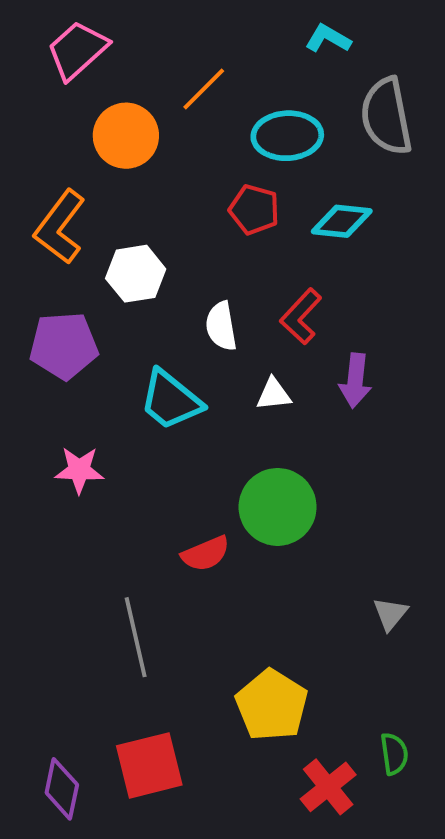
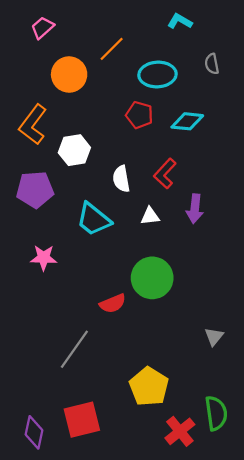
pink trapezoid: (77, 50) -> (42, 28), size x0.7
gray semicircle: (386, 116) -> (212, 64), size x0.5
gray line: (136, 637) -> (74, 349), turned 48
green semicircle: (394, 754) -> (216, 413), size x1.5

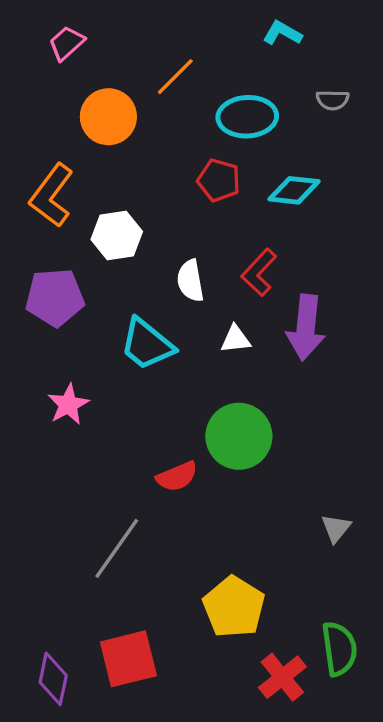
gray semicircle: (212, 64) -> (333, 100), turned -78
purple arrow: (195, 209) -> (306, 328), size x1.4
pink star: (44, 258) -> (68, 404), turned -30

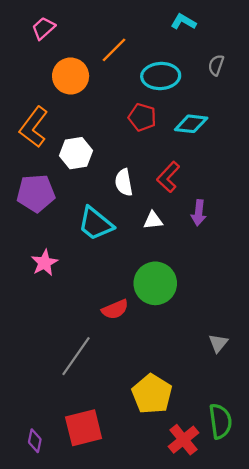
gray semicircle: (333, 100) -> (216, 65), turned 108
purple arrow: (306, 328) -> (199, 213), size x0.6
purple diamond: (53, 679) -> (35, 441), size x0.7

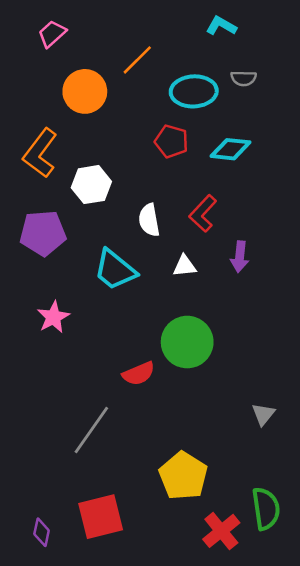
gray semicircle: (216, 65) -> (244, 78), moved, turned -108

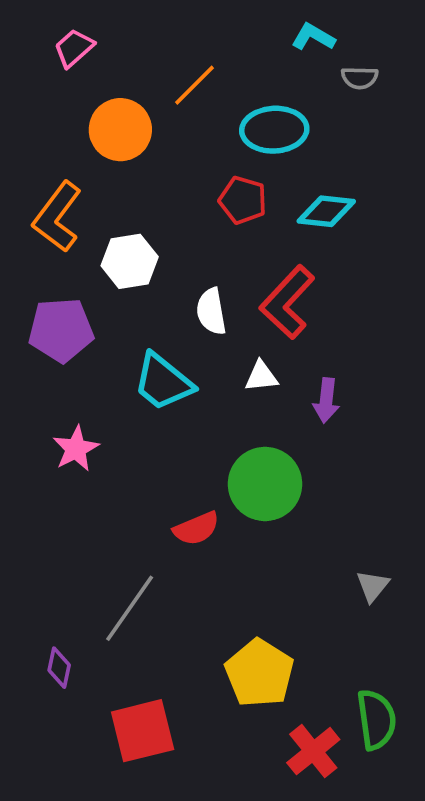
gray semicircle: (244, 78) -> (360, 78), moved
red L-shape: (203, 213) -> (287, 302), size x1.4
purple arrow: (240, 257) -> (326, 400), moved
purple diamond: (42, 532) -> (59, 668), moved

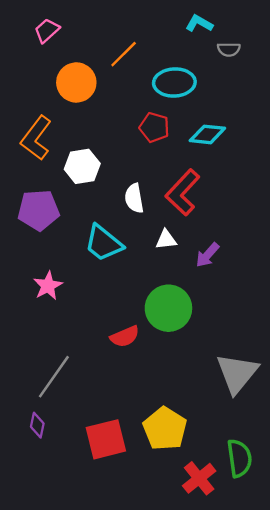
purple arrow: (326, 400) -> (207, 255), turned 36
gray triangle: (373, 586) -> (237, 373), size x2.0
gray line: (130, 608) -> (54, 377), moved
red square: (143, 731) -> (106, 439), moved

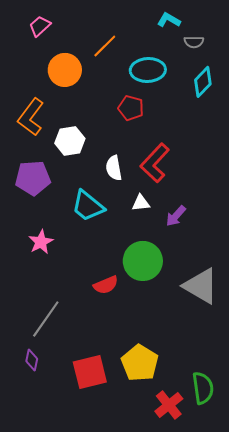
cyan diamond: (207, 134) -> (203, 82), moved, turned -52
gray triangle: (237, 373) -> (201, 286), moved, turned -39

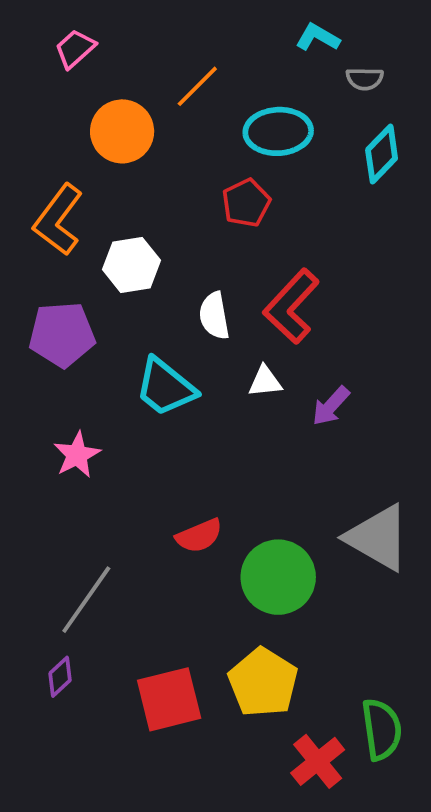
red pentagon: (131, 108) -> (246, 203), turned 30
green circle: (143, 261) -> (278, 577), moved
purple diamond: (32, 360) -> (60, 677), turned 35

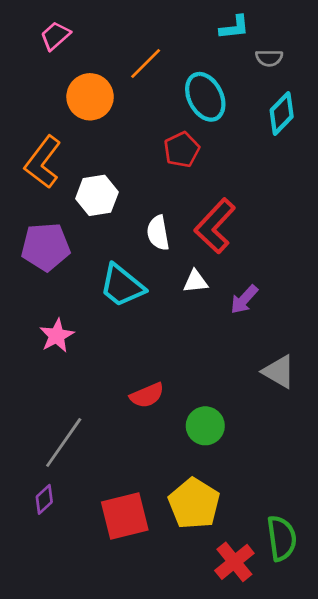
cyan L-shape: (318, 37) -> (234, 27), turned 144
cyan ellipse: (278, 131) -> (205, 97), turned 66
gray triangle: (378, 538) -> (279, 372), moved, size x0.7
green circle: (278, 577) -> (205, 426), size x0.7

